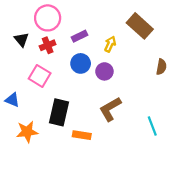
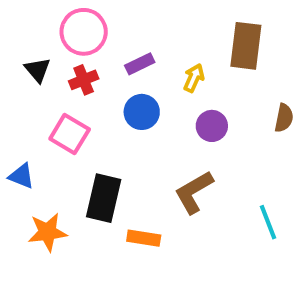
brown rectangle: (140, 26) -> (246, 46), turned 55
purple circle: (104, 71) -> (212, 126), moved

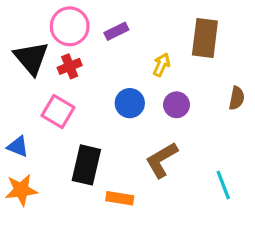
purple rectangle: (140, 64) -> (116, 31), moved
black triangle: (38, 70) -> (31, 58), size x1.6
blue circle: (142, 112) -> (130, 103), moved
orange star: (48, 232) -> (21, 190), moved

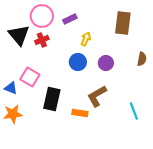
yellow arrow: (162, 65) -> (86, 39), moved
pink square: (58, 111) -> (30, 77), moved
orange rectangle: (120, 198) -> (80, 113), moved

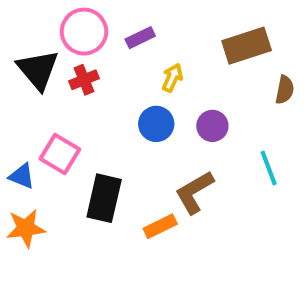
brown rectangle: (123, 23) -> (247, 46), turned 65
brown semicircle: (142, 59) -> (285, 90), moved
cyan line: (134, 111) -> (269, 168), moved
orange rectangle: (80, 113) -> (160, 226), turned -35

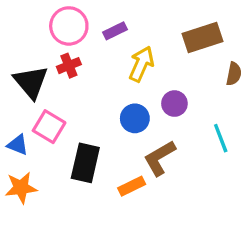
black triangle: (38, 70) -> (31, 82), moved
yellow arrow: (172, 78) -> (141, 64), size x1.5
blue circle: (156, 124) -> (135, 118), moved

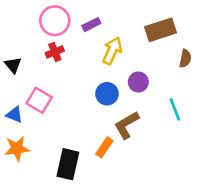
black triangle: (31, 82) -> (13, 65), moved, size x0.6
black rectangle: (85, 163) -> (68, 164), moved
orange rectangle: (132, 186) -> (104, 147), turned -30

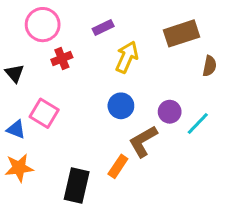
pink circle: (55, 21) -> (43, 25), moved
purple circle: (138, 82) -> (170, 112), moved
cyan line: (175, 109) -> (198, 124), turned 65

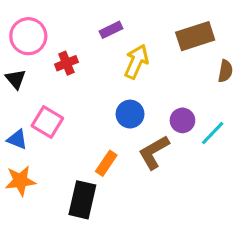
pink circle: (43, 25) -> (28, 36), moved
orange rectangle: (118, 166) -> (106, 163), moved

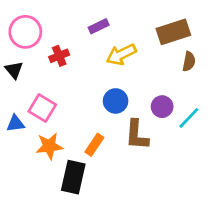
yellow arrow: (136, 62) -> (121, 54), turned -140
brown semicircle: (225, 71) -> (189, 61), moved
blue triangle: (17, 139) -> (15, 124), turned -30
brown L-shape: (154, 152) -> (137, 135), turned -56
orange star: (20, 181) -> (49, 146), moved

